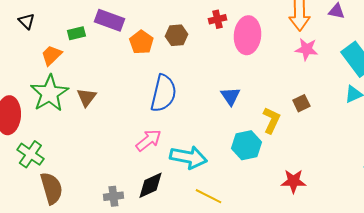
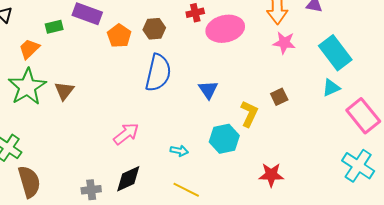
pink ellipse: (247, 35) -> (225, 29), turned 72
blue semicircle: (163, 93) -> (158, 73), moved
cyan arrow: (188, 157) -> (179, 151), moved, size x0.5

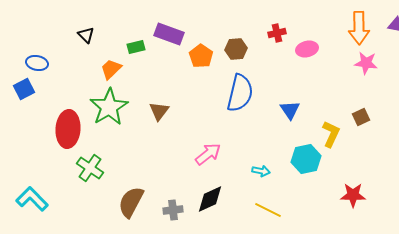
pink ellipse: (225, 29) -> (307, 49), size x0.6
brown triangle: (64, 91) -> (159, 111), moved
brown semicircle: (29, 182) -> (131, 202), moved, turned -136

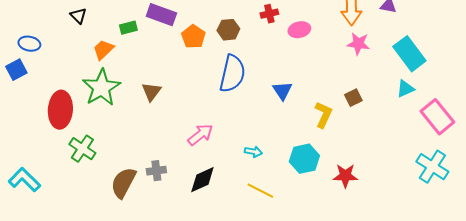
cyan hexagon: (306, 159) -> (304, 159), moved
gray cross: (173, 210) -> (156, 171), moved

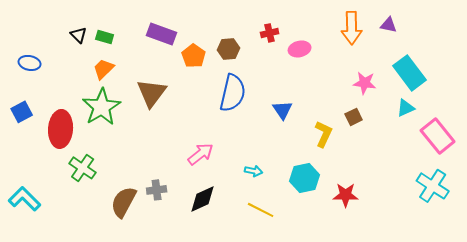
green rectangle: (128, 28) -> (105, 37), moved, turned 30
pink star: (358, 44) -> (365, 83), moved
blue square: (16, 70) -> (22, 112), moved
brown triangle: (151, 92) -> (152, 93), moved, size x1.5

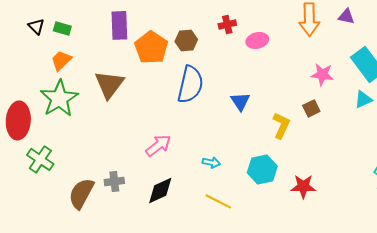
purple rectangle: (162, 34) -> (119, 25), turned 68
orange pentagon: (194, 56) -> (151, 47), size x1.4

